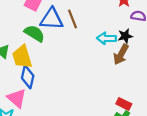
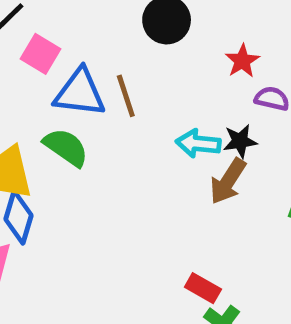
green semicircle: (34, 33) -> (66, 147), moved
red rectangle: (124, 104) -> (203, 288), moved

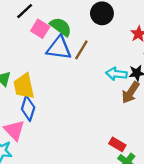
brown line: (126, 96) -> (81, 50), turned 48
green semicircle: (66, 147) -> (61, 27), moved

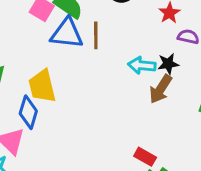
brown line: (81, 50) -> (96, 35), turned -30
yellow trapezoid: (24, 86) -> (42, 86), moved

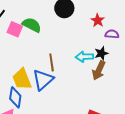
blue triangle: (67, 33) -> (43, 80), moved, turned -40
brown line: (96, 35) -> (52, 62), moved

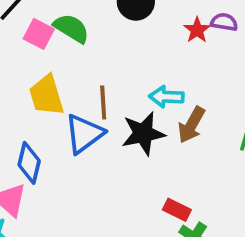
purple semicircle: (112, 34) -> (224, 22), moved
black star: (101, 53) -> (143, 133), moved, size x1.6
yellow trapezoid: (22, 79) -> (46, 95), moved

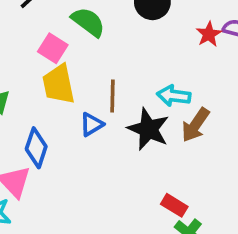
pink square: (39, 34) -> (53, 48), moved
black star: (143, 133) -> (148, 129), turned 30
blue triangle: (84, 134) -> (92, 124), size x0.6

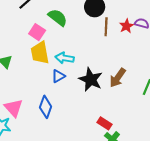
brown line: (112, 96) -> (106, 27), moved
cyan arrow: (174, 96) -> (65, 58), moved
blue diamond: (36, 148) -> (46, 107), moved

